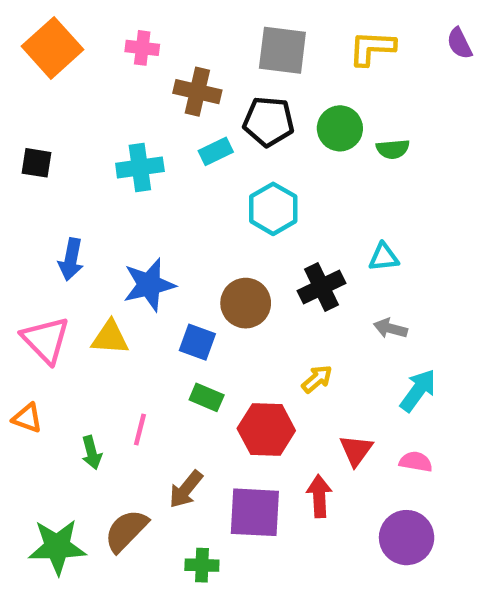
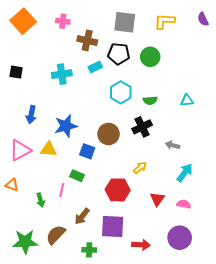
green semicircle: (393, 149) -> (150, 100), moved
cyan triangle: (384, 257) -> (187, 100), moved
pink triangle: (46, 340) -> (20, 150), turned 45
green rectangle: (207, 397) -> (77, 176), moved
red arrow: (319, 496) -> (141, 245), moved, turned 96

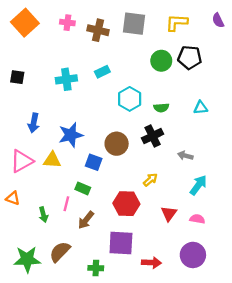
brown cross: (87, 41) -> (98, 30), moved
black pentagon: (119, 54) -> (190, 57), moved
brown arrow: (82, 216) -> (86, 220), moved

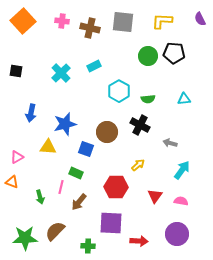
cyan cross: (66, 79) -> (61, 73), turned -36
black cross: (153, 136) -> (140, 125), turned -36
pink triangle: (22, 161) -> (17, 157), moved, size x0.6

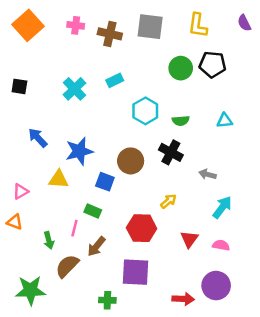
yellow L-shape: (162, 21) -> (198, 25), turned -85
blue arrow: (31, 113) -> (38, 138), turned 126
brown semicircle: (55, 231) -> (67, 266), moved
red arrow: (139, 241) -> (183, 299), moved

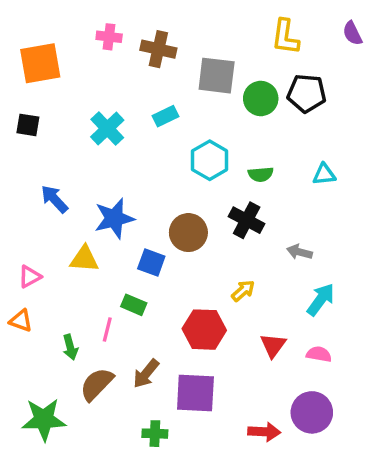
orange square: (28, 25) -> (40, 63), moved, turned 32
gray square: (150, 27) -> (217, 76), moved
brown arrow: (96, 246) -> (146, 374), moved

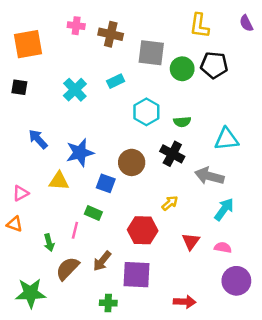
cyan triangle: (324, 174) -> (227, 139), moved, size x1.5
gray arrow: (299, 252) -> (209, 176), size x1.6
purple circle: (312, 412) -> (236, 281), moved

